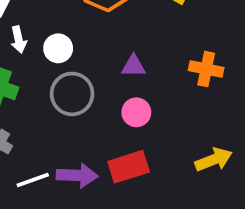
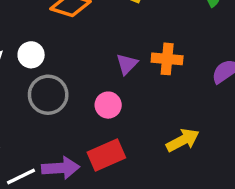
purple triangle: (134, 66) -> (127, 64), moved, turned -40

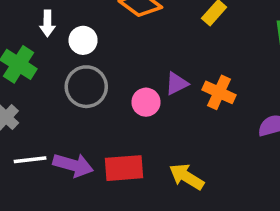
pink circle: (108, 105) -> (146, 102), moved
yellow arrow: (183, 140) -> (187, 177), moved, turned -140

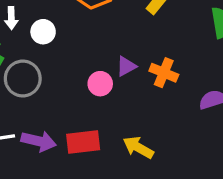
gray circle: (86, 87) -> (23, 79), moved

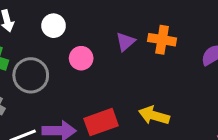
white circle: (43, 32) -> (54, 26), moved
pink circle: (100, 84) -> (81, 58), moved

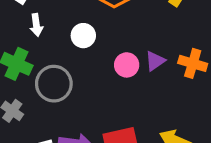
pink circle: (81, 58) -> (127, 65), moved

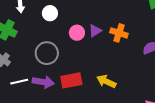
gray circle: (54, 84) -> (47, 53), moved

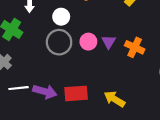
purple triangle: (95, 31) -> (109, 42), turned -32
gray circle: (47, 53) -> (59, 42), moved

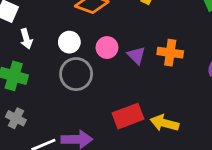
pink circle: (88, 42) -> (107, 48), moved
red rectangle: (76, 93) -> (128, 116), moved

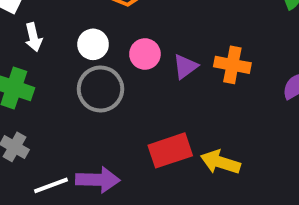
purple triangle: (136, 55) -> (185, 67), turned 36

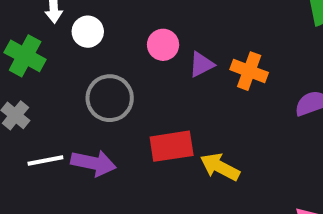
white circle: (93, 44) -> (88, 32), moved
gray circle: (100, 89) -> (110, 98), moved

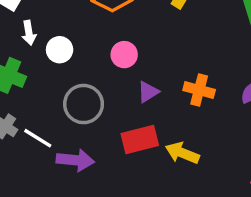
purple triangle: (201, 65) -> (148, 92), moved
orange cross: (249, 71) -> (199, 90), moved
white line: (45, 160) -> (38, 138), moved, turned 48

